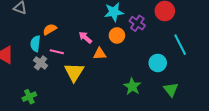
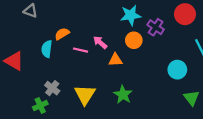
pink line: (57, 52) -> (81, 50), moved
gray cross: (41, 63) -> (52, 88), moved
yellow triangle: (74, 72) -> (85, 95), moved
green star: (132, 86) -> (123, 95), moved

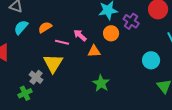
cyan semicircle: (47, 49) -> (21, 27), moved, turned 35
yellow triangle: (85, 95) -> (53, 63), moved

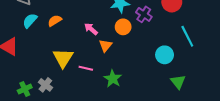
pink line: (62, 42) -> (86, 68), moved
orange triangle: (94, 51) -> (105, 46), turned -48
gray cross: (36, 77) -> (45, 85), moved
green cross: (25, 93) -> (25, 89), moved

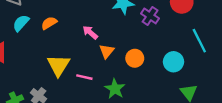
orange circle: (123, 27) -> (135, 58), moved

